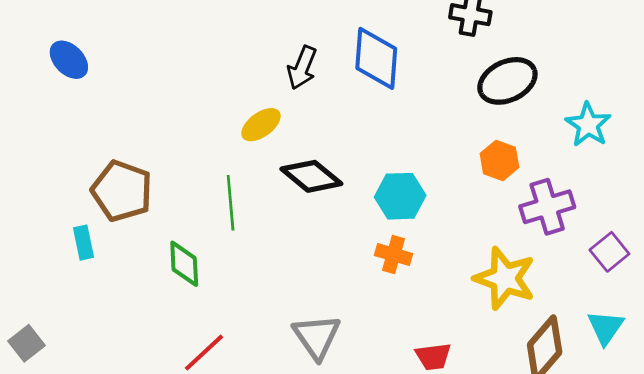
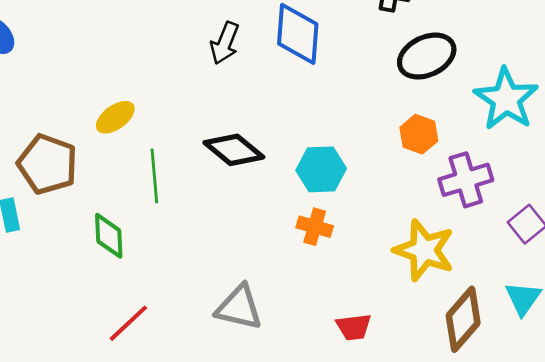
yellow ellipse: (261, 125) -> (115, 117), moved
cyan star: (588, 125) -> (506, 99), size x1.4
gray triangle: (317, 337) -> (239, 307), turned -42

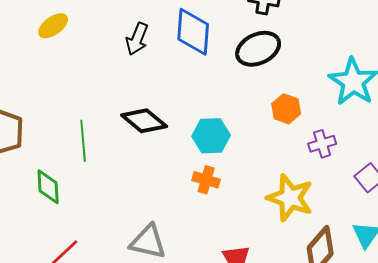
black ellipse: (427, 56) -> (258, 49), moved
yellow ellipse: (115, 117) -> (53, 26), moved
purple cross: (466, 180) -> (322, 144), size x0.7

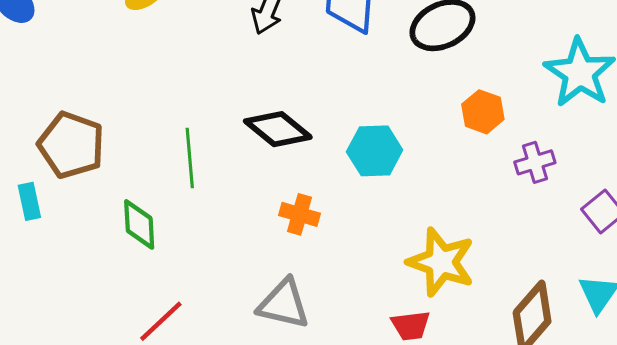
orange cross: (206, 180) -> (300, 214), moved
yellow star: (290, 198) -> (441, 262), moved

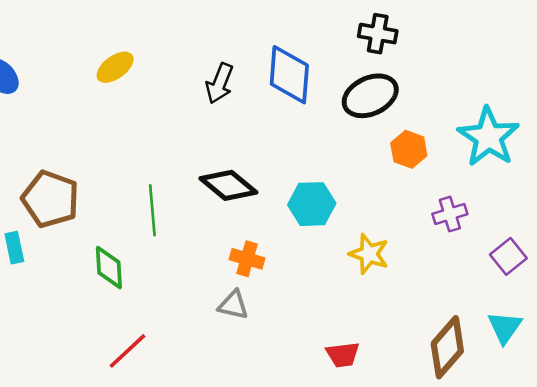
orange hexagon: (483, 112) -> (409, 149), moved
yellow star: (441, 262) -> (369, 254), moved, size x0.7
gray triangle: (284, 304) -> (233, 305), moved, size x0.7

